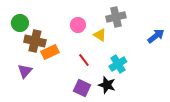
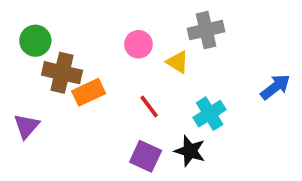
blue arrow: (156, 36) -> (275, 87), moved
purple triangle: (25, 71) -> (26, 126), moved

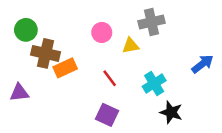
yellow triangle: (178, 62) -> (131, 46), turned -42
purple triangle: (26, 126) -> (19, 93), turned 42
black star: (190, 151) -> (171, 112), moved

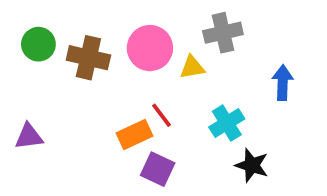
pink circle: (102, 32) -> (150, 48), size x1.5
brown cross: (46, 53) -> (88, 58), moved
blue arrow: (202, 64) -> (283, 83), moved, turned -50
orange rectangle: (65, 68) -> (135, 135), moved

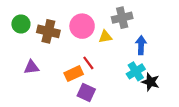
blue arrow: (283, 83) -> (141, 45), moved
cyan cross: (227, 123) -> (136, 71), moved
purple triangle: (29, 136) -> (31, 67), moved
black star: (252, 165) -> (151, 82), moved

